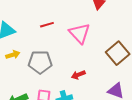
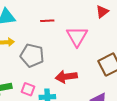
red arrow: (78, 75) -> (66, 77), size x1.5

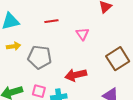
pink triangle: (77, 36) -> (83, 34), size x0.6

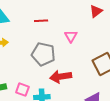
gray pentagon: (40, 57) -> (43, 54), moved

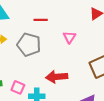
gray pentagon: (43, 54) -> (29, 45), moved

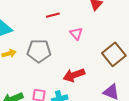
red line: (41, 20) -> (53, 15), moved

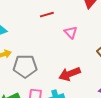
gray pentagon: (39, 51) -> (25, 66), moved

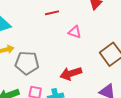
pink triangle: (71, 32) -> (75, 32), turned -32

